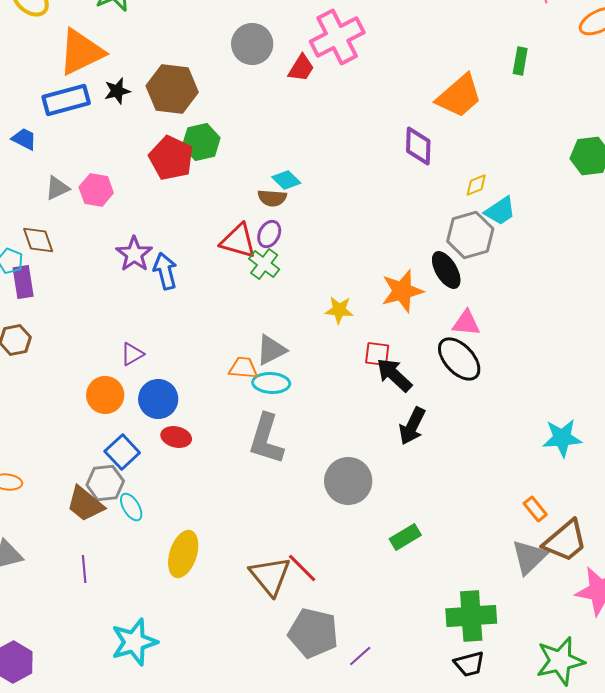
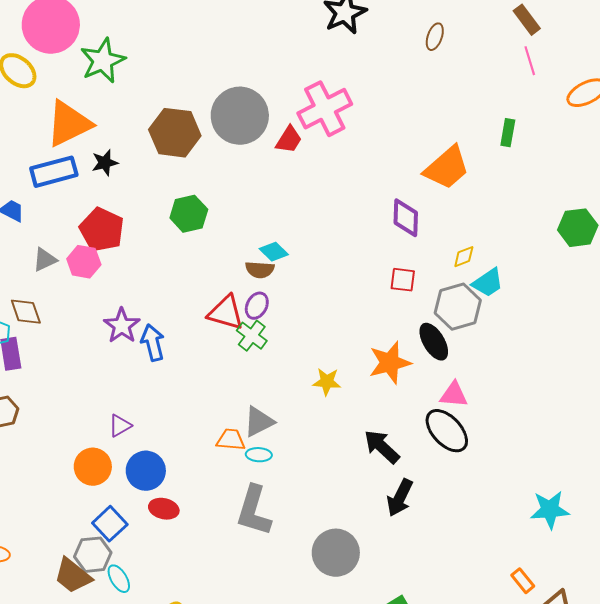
gray circle: (252, 44) -> (240, 116), size x1.4
brown hexagon: (172, 89) -> (175, 133), moved
red pentagon: (171, 158) -> (102, 230), moved
red square: (377, 354) -> (403, 280), moved
cyan ellipse: (271, 383) -> (259, 455), size x0.7

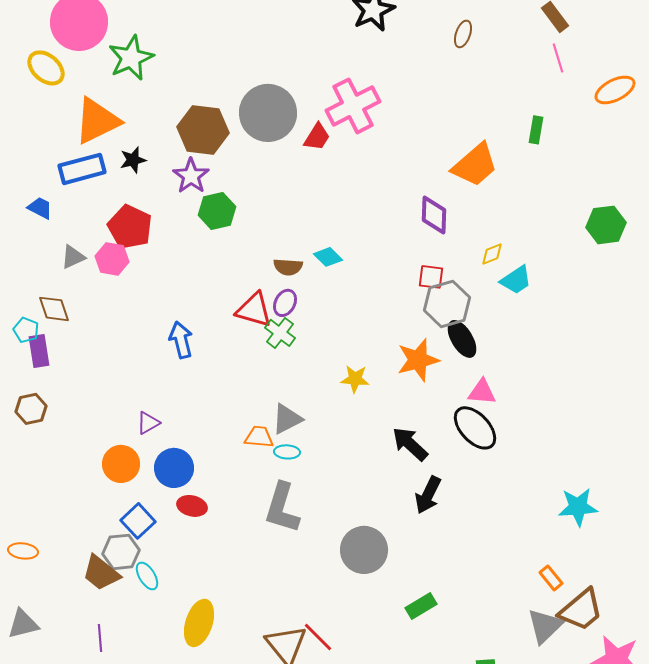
cyan diamond: (274, 252) -> (328, 257), moved
gray hexagon: (458, 307) -> (447, 304), moved
purple star: (122, 326) -> (191, 176), moved

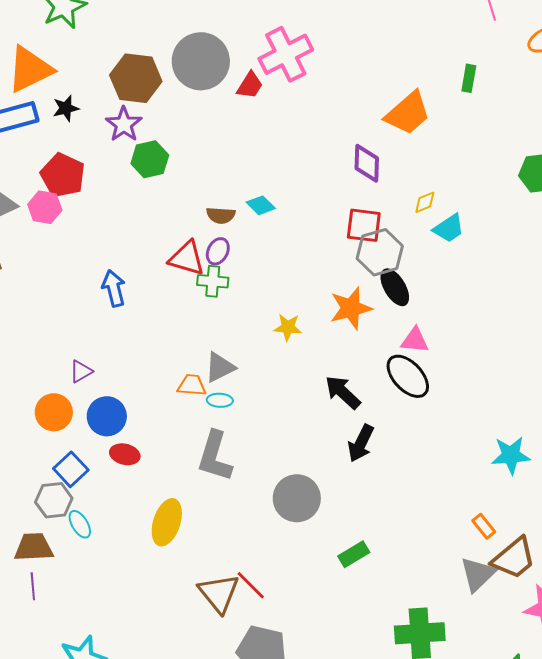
red square: (431, 277) -> (364, 225), size x1.4
green cross: (280, 333) -> (213, 281), turned -32
brown trapezoid: (101, 573) -> (34, 547), moved, turned 138
yellow ellipse: (199, 623) -> (167, 522), moved

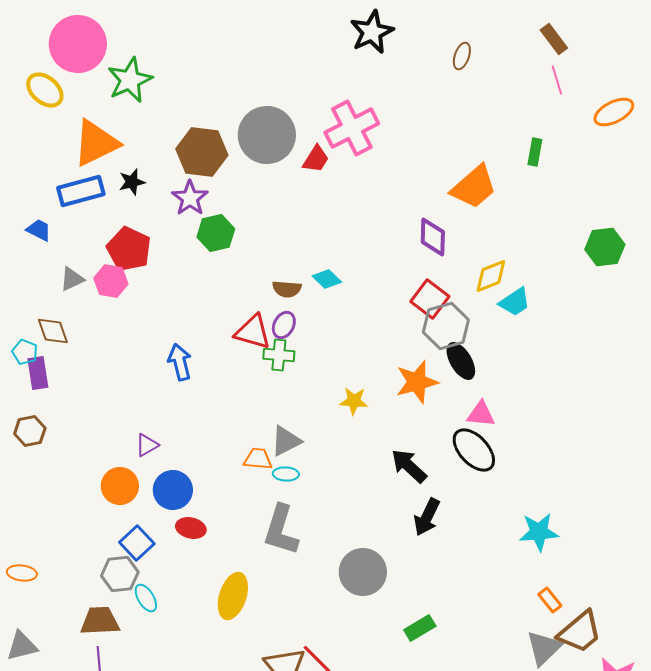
yellow diamond: (425, 202) -> (491, 276), size x1.5
red square: (364, 225) -> (430, 299), turned 30
cyan star: (511, 455) -> (539, 532), moved

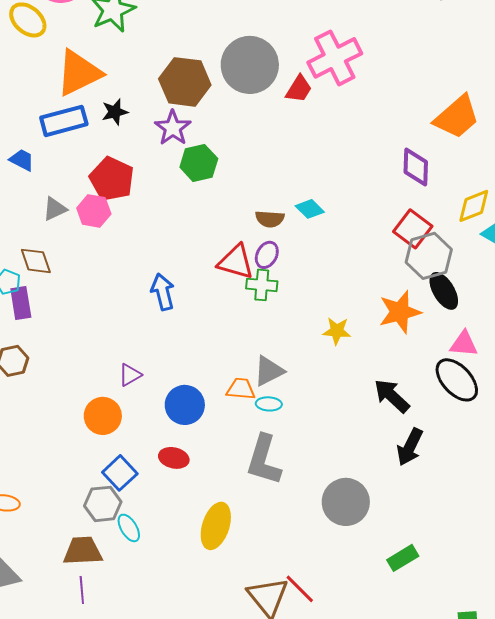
blue circle: (173, 490) -> (185, 405), moved

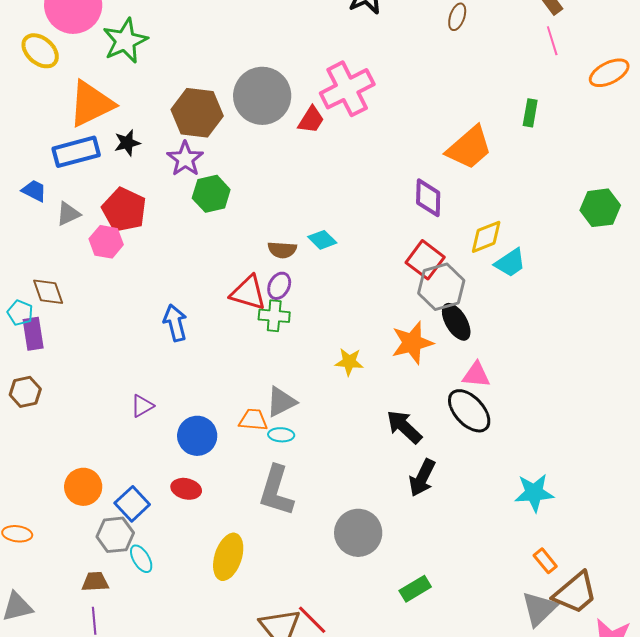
gray triangle: (55, 209) -> (68, 214), moved
orange circle: (103, 416) -> (83, 487), moved
brown trapezoid: (83, 551) -> (95, 582), size x0.7

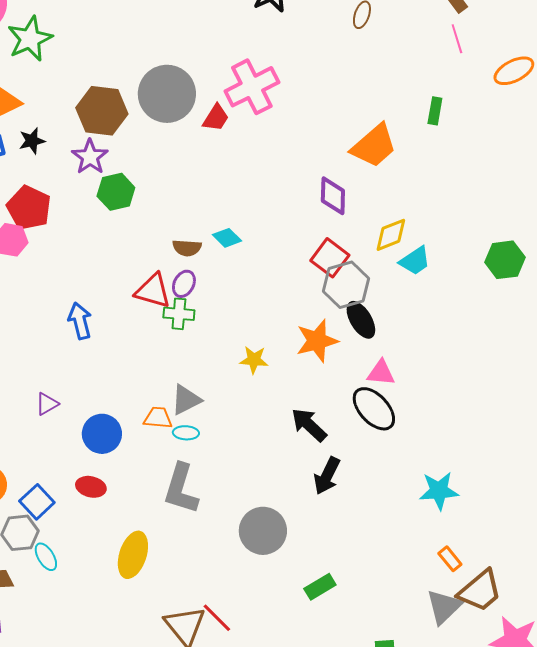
green hexagon: (600, 208) -> (505, 260), moved

